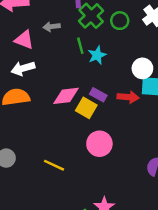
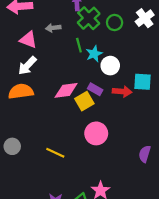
white arrow: (23, 68) -> (27, 66), turned -30
white circle: (142, 68) -> (110, 66), moved
yellow square: (86, 108) -> (84, 101), turned 30

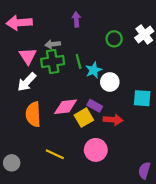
green cross: (89, 18) -> (53, 61), moved, turned 35
pink triangle: (28, 40) -> (28, 56), turned 36
orange semicircle: (21, 91) -> (33, 114), moved, turned -85
red arrow: (122, 91) -> (113, 120), moved
yellow line: (55, 153) -> (55, 154), moved

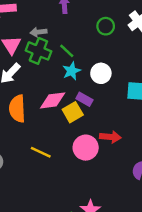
green cross: (53, 61) -> (38, 51), turned 30
green line: (79, 61) -> (67, 51), turned -32
cyan star: (94, 70) -> (71, 71), moved
red arrow: (113, 120) -> (110, 137), moved

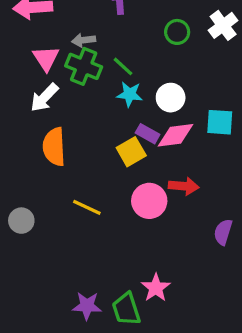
cyan star: (71, 71) -> (130, 94), turned 30
pink diamond: (53, 100) -> (175, 135), moved

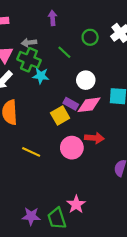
green line: (123, 66) -> (64, 52), moved
cyan star: (130, 94) -> (41, 76), moved

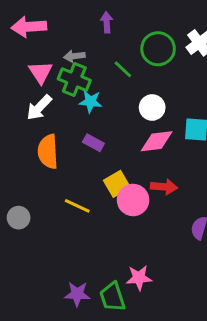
green circle: (90, 37) -> (158, 49), size x1.5
purple rectangle: (71, 104) -> (93, 143), moved
yellow square: (60, 115) -> (117, 184), moved
pink star: (76, 204) -> (139, 278), turned 30

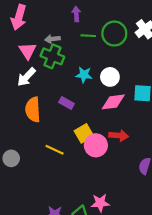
pink arrow: (29, 27) -> (19, 17), turned -70
green line: (123, 69) -> (88, 36), moved, turned -40
cyan star: (90, 102) -> (84, 75), moved

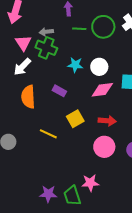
pink circle: (96, 145) -> (104, 147), moved

